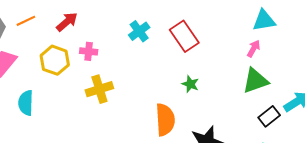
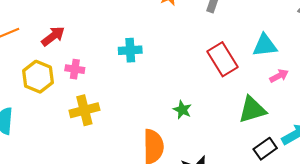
cyan cross: (139, 31) -> (130, 50), turned 30
red rectangle: (184, 36) -> (222, 59), moved
pink arrow: (254, 49) -> (279, 76), moved, turned 30

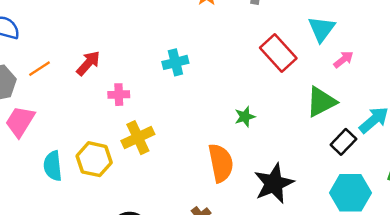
cyan triangle: (265, 45) -> (322, 29), turned -36
yellow hexagon: (38, 77) -> (94, 159), moved
green star: (182, 110) -> (245, 117), turned -30

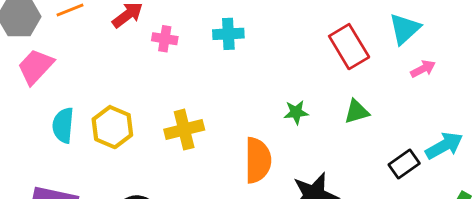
pink cross: (119, 95) -> (165, 39), moved
green triangle: (321, 102) -> (357, 112), moved, size x0.7
yellow cross: (138, 138) -> (184, 130), moved

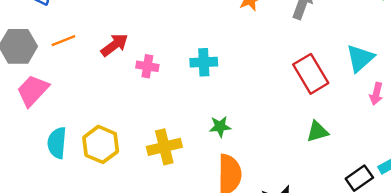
pink arrow: (423, 69) -> (376, 94), turned 130
green star: (296, 112) -> (220, 127), moved

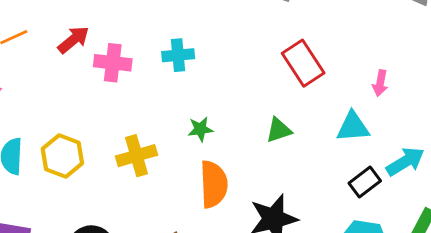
cyan triangle: (360, 58) -> (353, 127), moved, turned 40
pink cross: (147, 66) -> (113, 63), size x1.4
green triangle: (317, 132) -> (279, 130), moved

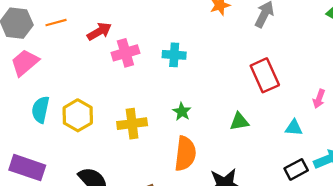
pink cross: (113, 63) -> (125, 53), turned -32
cyan triangle: (353, 127) -> (294, 128), size x0.7
green star: (200, 129) -> (182, 112), turned 30

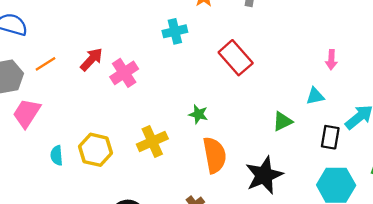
cyan cross: (174, 55) -> (175, 31), moved
red rectangle: (265, 75) -> (236, 58), moved
cyan semicircle: (40, 110) -> (57, 155), size x0.7
green triangle: (239, 121) -> (282, 121), moved
black rectangle: (296, 169) -> (330, 137), turned -35

